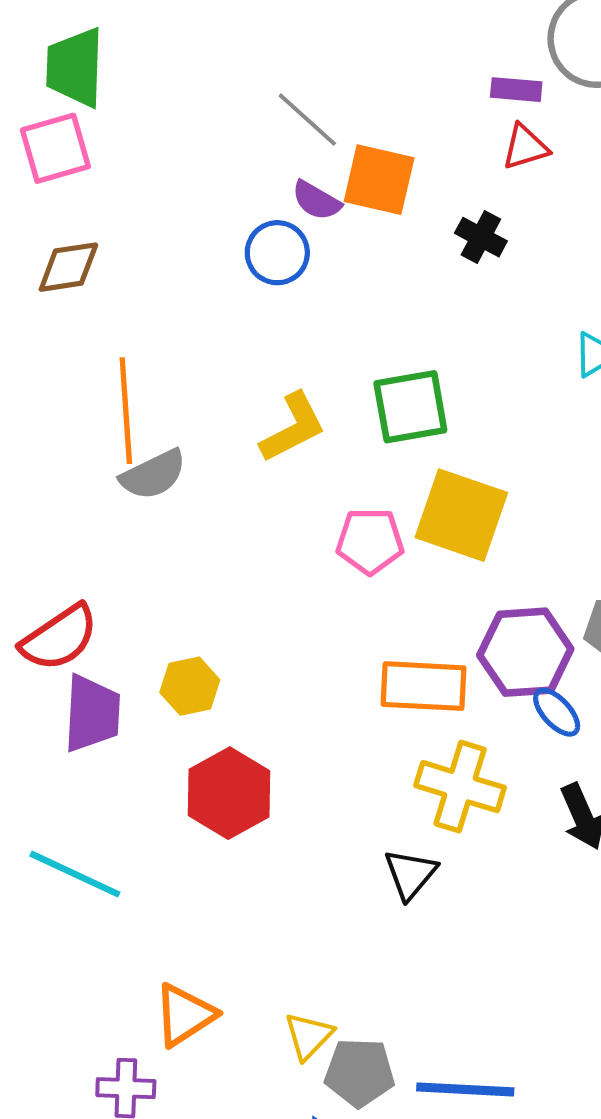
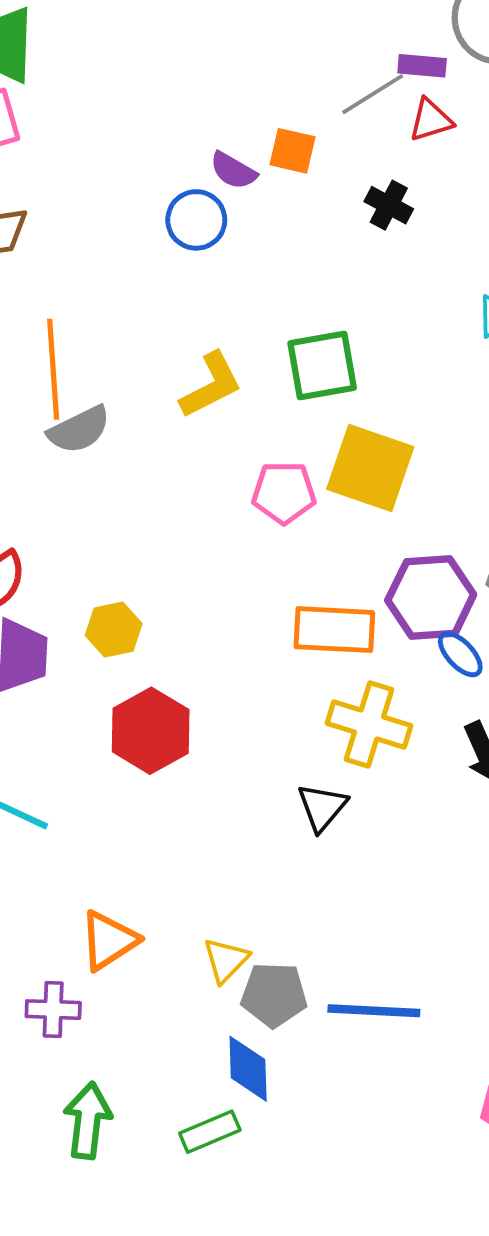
gray line: (307, 120) -> (373, 94), moved, turned -74
orange square: (379, 180) -> (292, 151), size x0.7

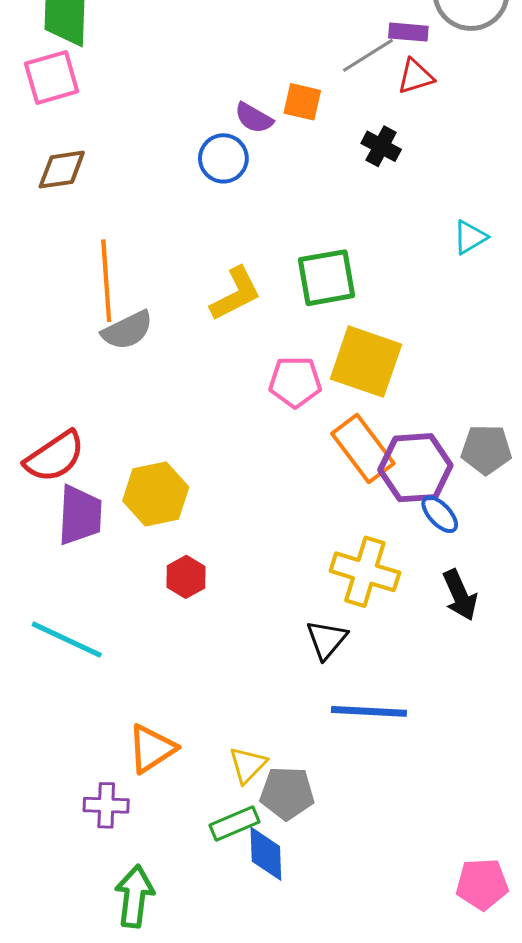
yellow hexagon: (114, 630) -> (156, 494), size x1.4
orange rectangle: (334, 630) -> (363, 448), moved, turned 50
red hexagon: (151, 731) -> (186, 577), size x0.6
blue line: (374, 1011) -> (369, 711), moved
green rectangle: (210, 1132) -> (235, 824), moved

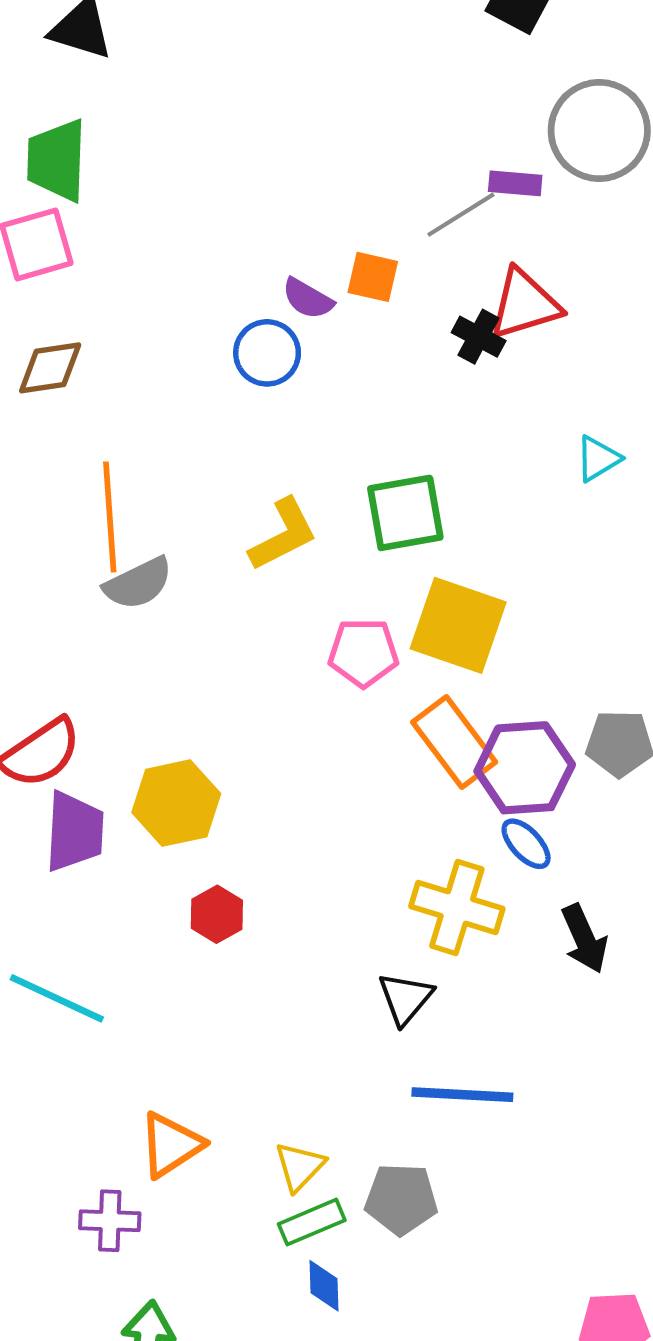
red triangle: (415, 77) -> (525, 304), moved, size x1.5
blue ellipse: (440, 514) -> (526, 844), moved
gray pentagon: (287, 793) -> (401, 1199), moved
green rectangle: (235, 824) -> (312, 1222), moved
blue diamond: (266, 854) -> (324, 1286), size x0.7

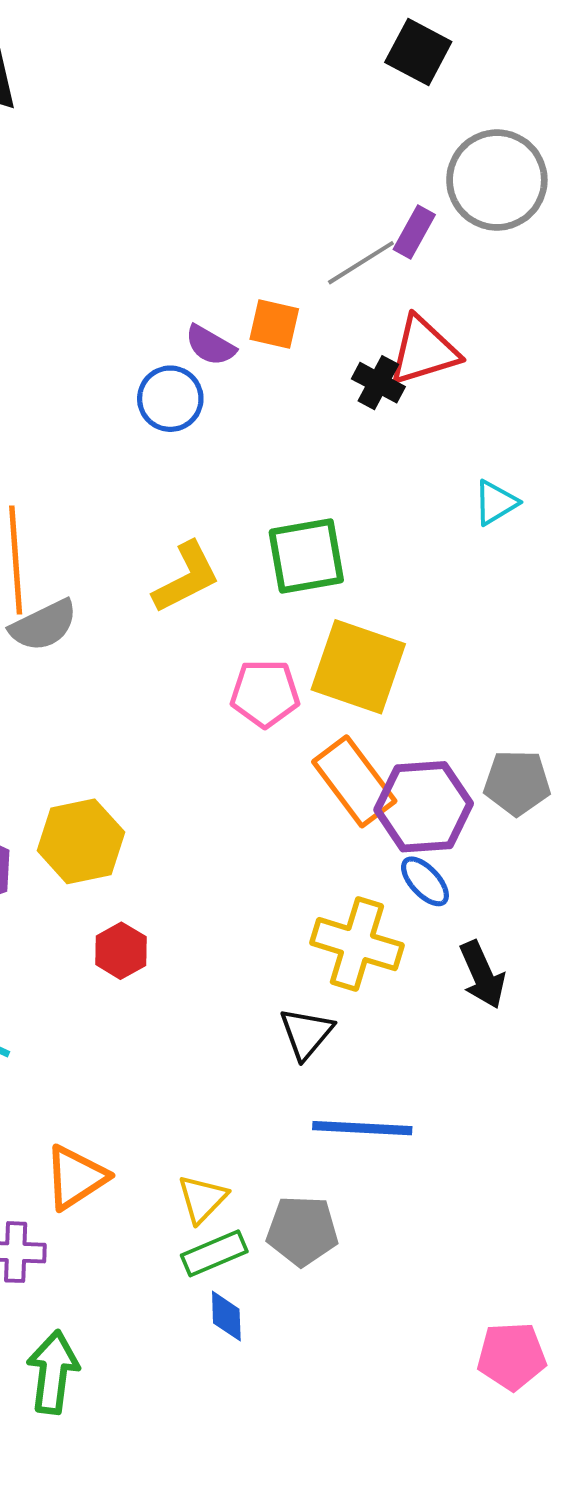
purple rectangle: (515, 183) -> (414, 232), turned -66

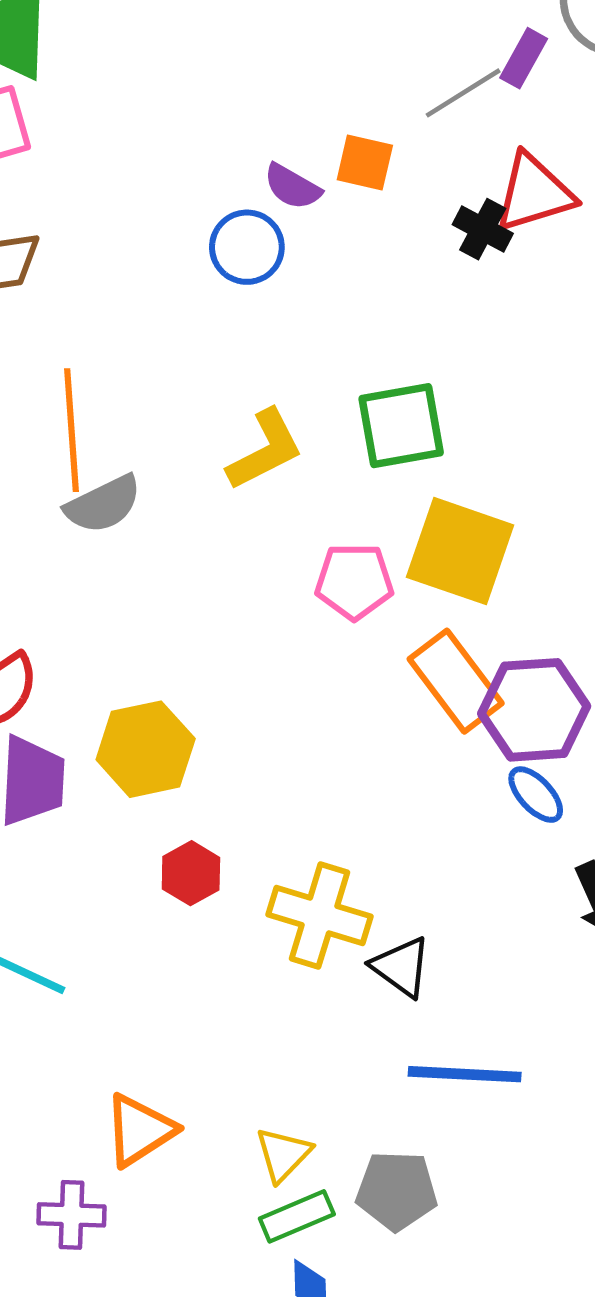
yellow cross: (357, 944) -> (319, 915), moved
black triangle: (306, 1033) -> (401, 967), turned -34

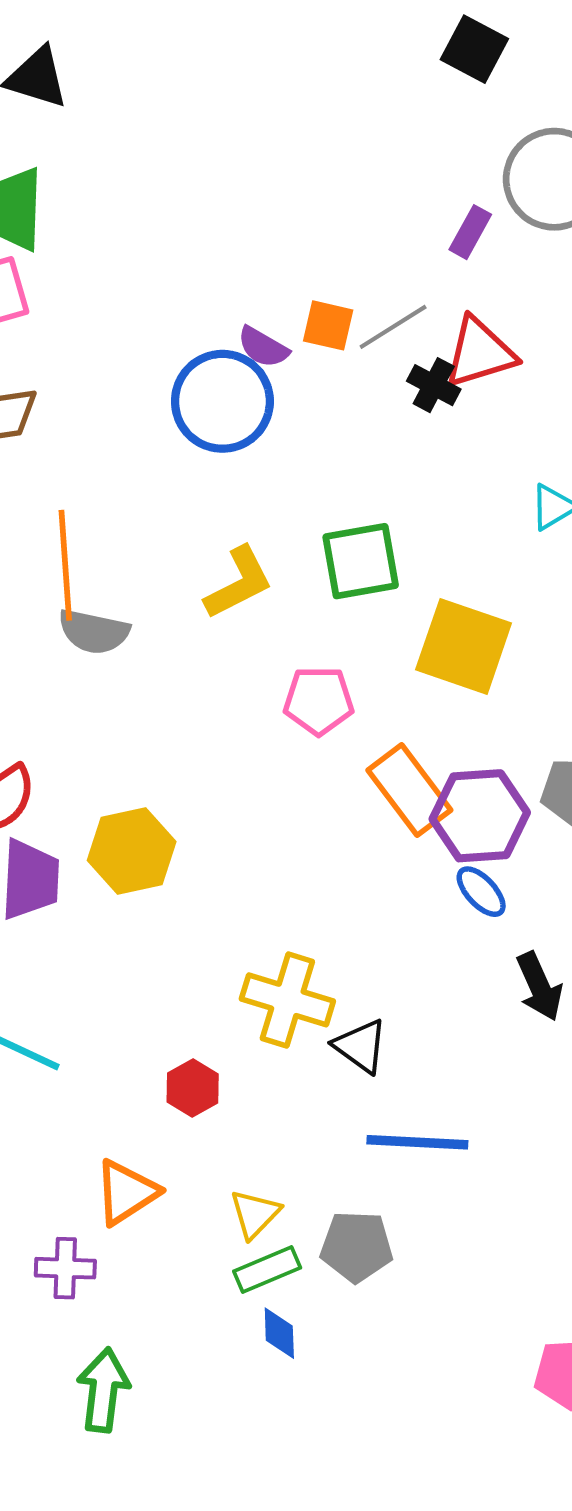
gray line: (463, 93) -> (393, 327), moved
blue circle: (247, 247) -> (222, 401), size x1.5
gray semicircle: (103, 504) -> (94, 632), turned 38
yellow square: (460, 551) -> (464, 646), moved
red hexagon: (191, 873) -> (193, 1088), moved

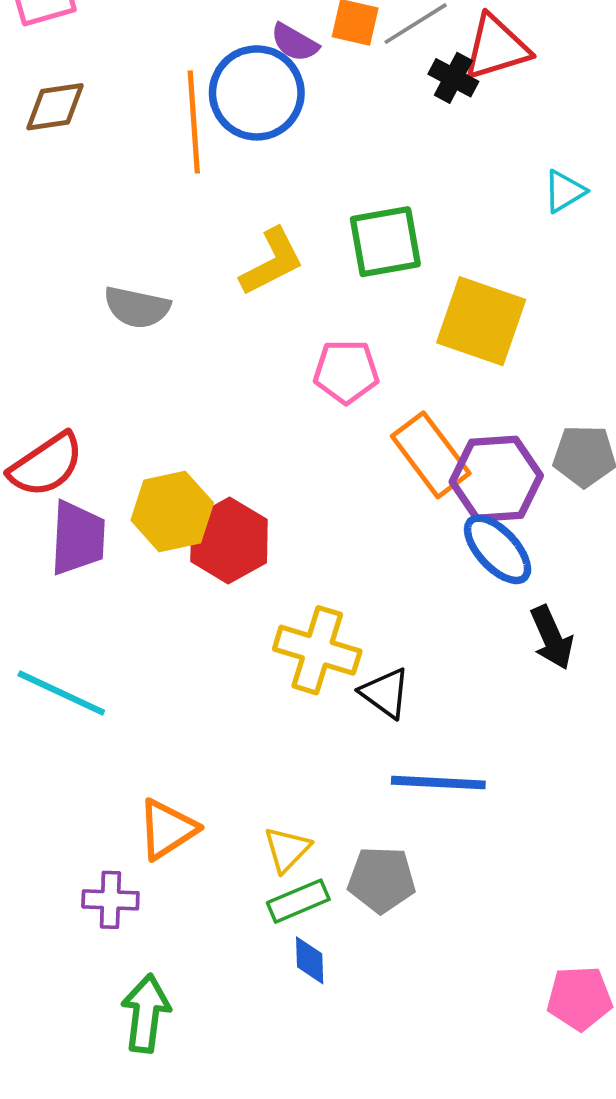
orange line: (65, 565) -> (194, 122), moved
blue ellipse: (481, 892) -> (498, 549), size x1.5
red hexagon: (193, 1088) -> (229, 540), moved, size x1.6

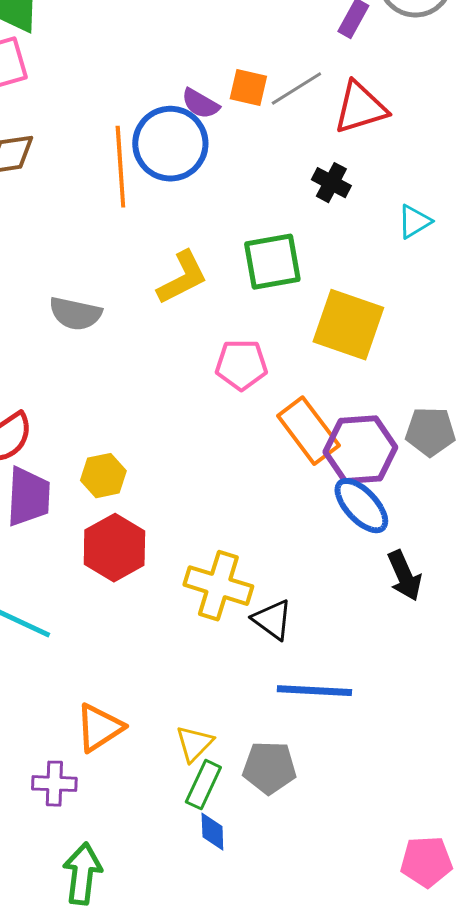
black cross: (453, 78) -> (331, 183), moved
yellow hexagon: (172, 511) -> (103, 476), size x0.7
red hexagon: (229, 540) -> (114, 548), moved
green rectangle: (298, 901) -> (203, 785), turned -42

